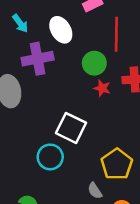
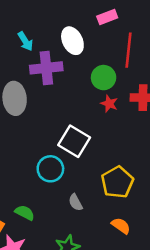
cyan arrow: (20, 23) -> (25, 41), moved
gray semicircle: (95, 191) -> (75, 202), moved

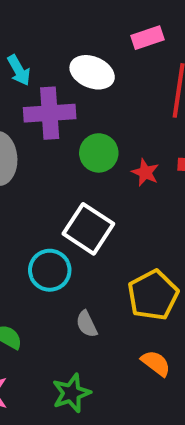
white ellipse: (72, 41) -> (92, 72), turned -44
green circle: (104, 78) -> (99, 153), moved

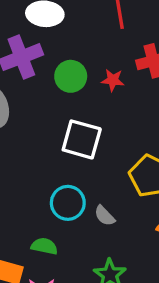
cyan circle: (50, 270) -> (68, 203), moved

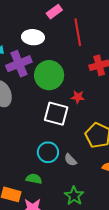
green circle: (71, 76) -> (49, 75), size x1.5
red star: (113, 80) -> (78, 97), moved

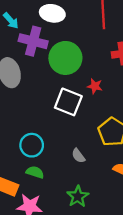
purple cross: (19, 64) -> (33, 41), turned 30
cyan circle: (48, 152) -> (32, 145), moved

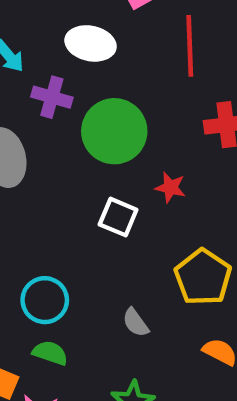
purple cross: (33, 41) -> (52, 97), size x0.7
white square: (68, 102) -> (118, 217), size x0.7

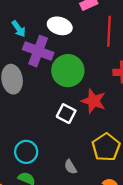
purple cross: (52, 97) -> (38, 51), size x1.5
red star: (170, 187) -> (94, 101), size x1.6

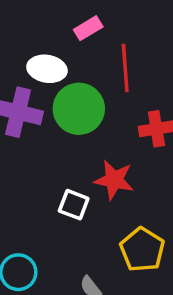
green circle: (68, 71) -> (79, 109), moved

